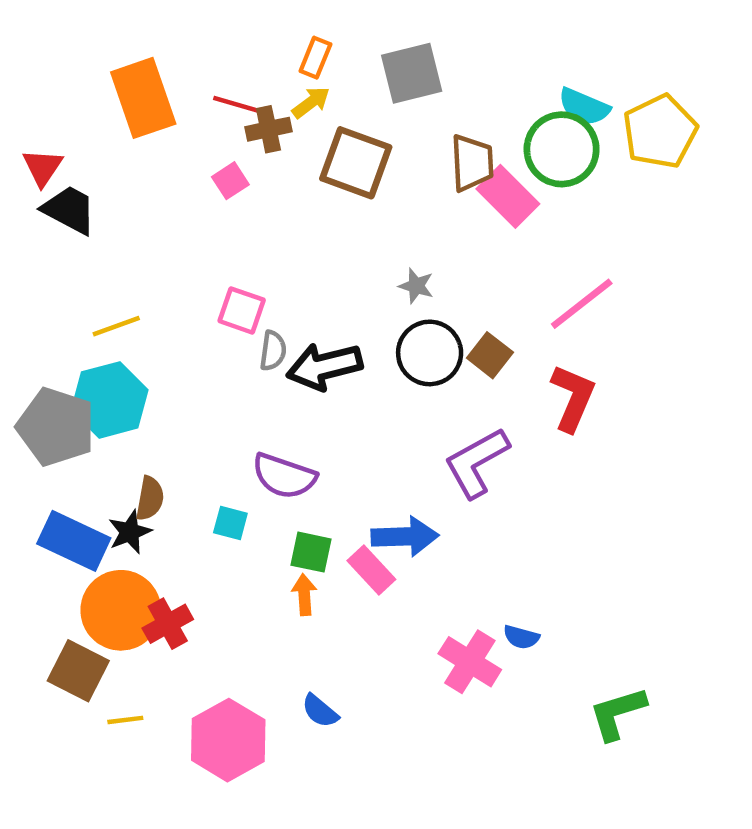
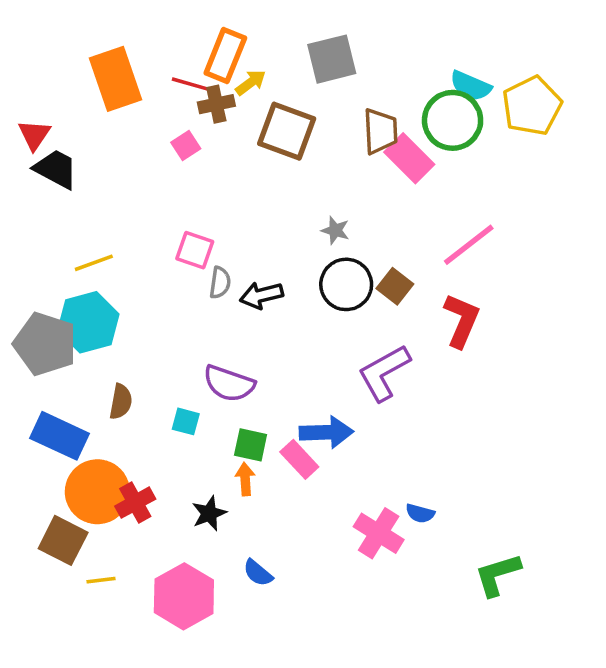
orange rectangle: (315, 58) -> (225, 55), moved, size x1.6
black arrow: (324, 366) -> (261, 295), size x0.7
black star: (130, 532) -> (209, 513), moved

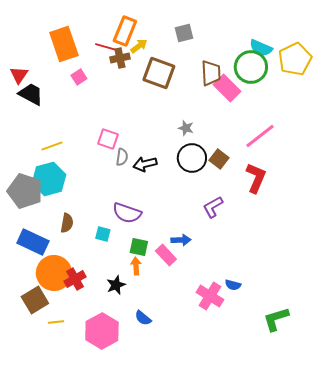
gray square: (332, 59) -> (184, 33), size x0.7
pink square: (186, 146) -> (79, 77), moved
purple L-shape: (384, 373) -> (213, 207), size x0.7
blue arrow: (326, 432) -> (181, 240), size x0.7
brown square: (63, 540) -> (35, 300), turned 32

